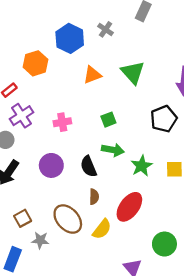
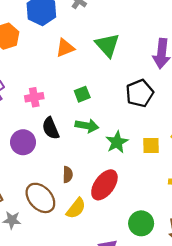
black semicircle: (89, 166) -> (51, 128), moved

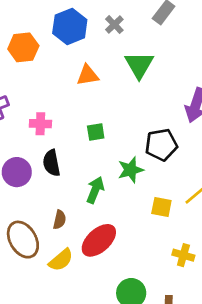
green triangle: (107, 45) -> (139, 65), moved
green arrow: (87, 126) -> (95, 190), moved, turned -90
green star: (117, 142) -> (131, 170), moved

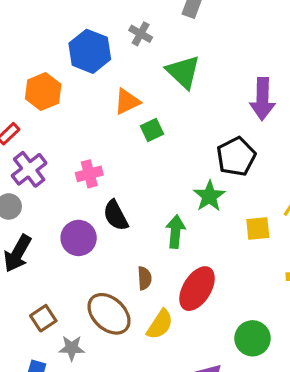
green square: (96, 132) -> (152, 130), moved

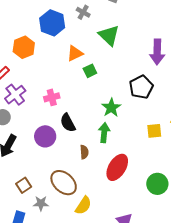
green star: (209, 196) -> (111, 108), moved
brown semicircle: (145, 278) -> (84, 152), moved
yellow semicircle: (160, 324) -> (83, 205), moved
green circle: (253, 338) -> (157, 184), moved

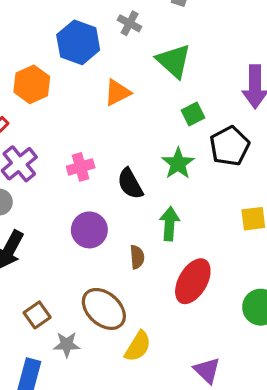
green square: (90, 71) -> (193, 114), moved
green star: (111, 108) -> (178, 163), moved
black semicircle: (68, 123) -> (130, 184), moved
purple circle: (45, 136) -> (89, 230), moved

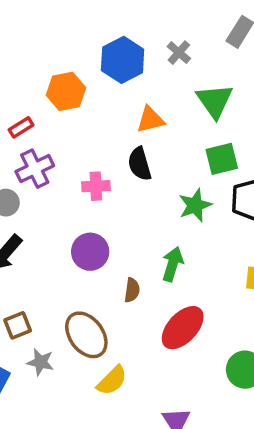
green square: (193, 114) -> (222, 159), size x1.4
black semicircle: (130, 184) -> (140, 164), moved

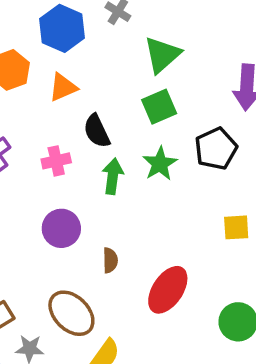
green triangle: (215, 101) -> (162, 55), turned 33
orange triangle: (150, 120) -> (63, 87), moved
green square: (222, 159) -> (159, 107), moved
green arrow: (173, 264) -> (113, 176), moved

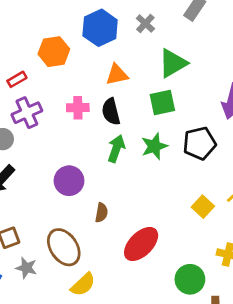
orange triangle: (63, 87) -> (117, 75), moved
pink cross: (56, 161) -> (78, 108), moved
yellow square: (236, 227) -> (203, 207), turned 35

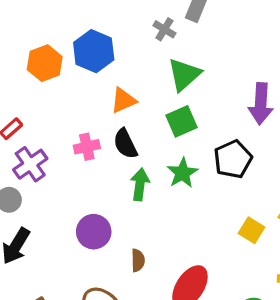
gray cross: (145, 23) -> (164, 29), moved
orange hexagon: (54, 52) -> (45, 63), moved

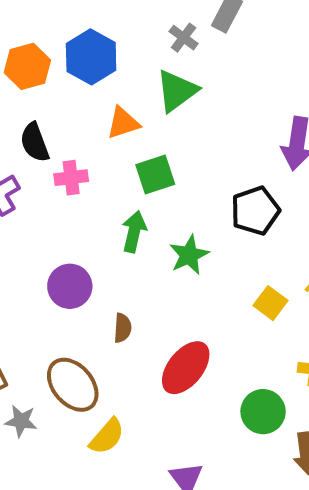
green triangle: (184, 74) -> (177, 91), moved
green square: (182, 121) -> (155, 175), moved
black semicircle: (125, 144) -> (35, 142), moved
green star: (182, 173) -> (189, 255), moved

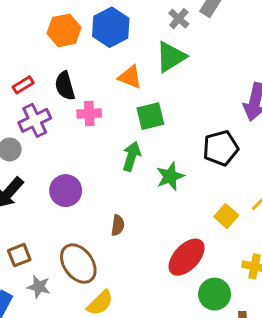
orange triangle: (123, 123) -> (130, 77), turned 35
purple circle: (70, 286) -> (66, 191), moved
red ellipse: (186, 368) -> (187, 257), moved

